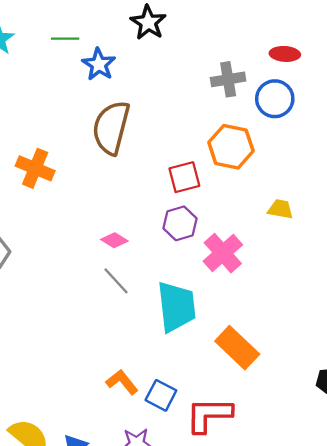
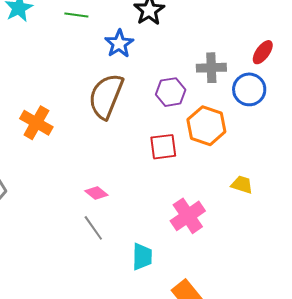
red ellipse: (285, 54) -> (263, 52), turned -65
blue star: (99, 64) -> (119, 44), moved
purple hexagon: (180, 223) -> (171, 92), moved
cyan trapezoid: (176, 307) -> (142, 257), size x0.6

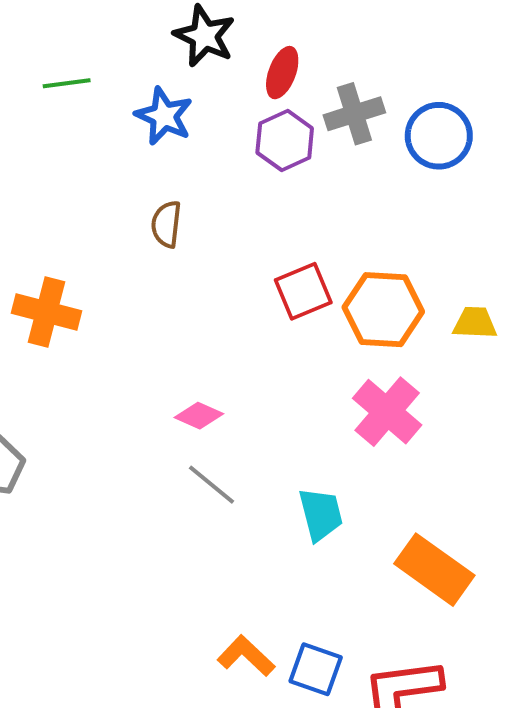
red ellipse: (263, 52) -> (282, 73), moved
purple hexagon: (171, 92) -> (285, 141), moved
brown semicircle: (106, 96) -> (166, 224), size x0.5
orange hexagon: (206, 126) -> (383, 310), moved

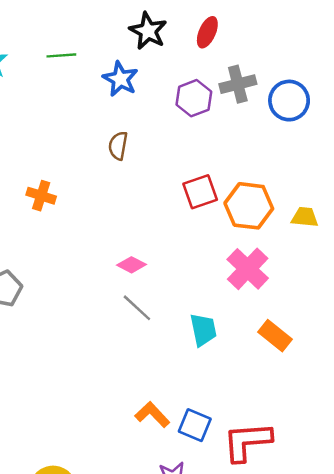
red ellipse: (282, 73) -> (207, 32), moved
orange cross: (46, 312) -> (41, 196), size x0.7
orange rectangle: (434, 570) -> (275, 336), moved, size x0.7

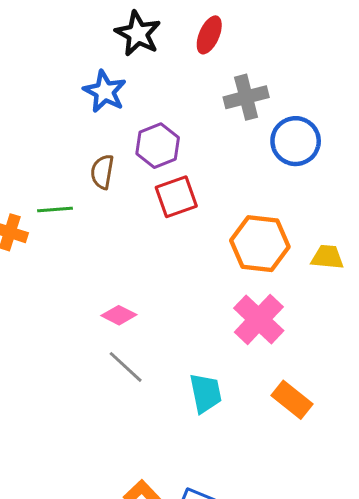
green line: (61, 55) -> (55, 210), moved
purple hexagon: (194, 98) -> (158, 146), moved
blue circle: (289, 101) -> (296, 141), moved
red square: (200, 192) -> (176, 197), moved

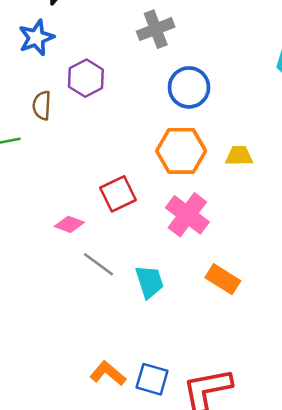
blue star: (105, 91) -> (36, 38), turned 30
blue circle: (296, 141) -> (189, 87), moved
red square: (176, 197) -> (118, 194), moved
gray line: (126, 367) -> (98, 264), moved

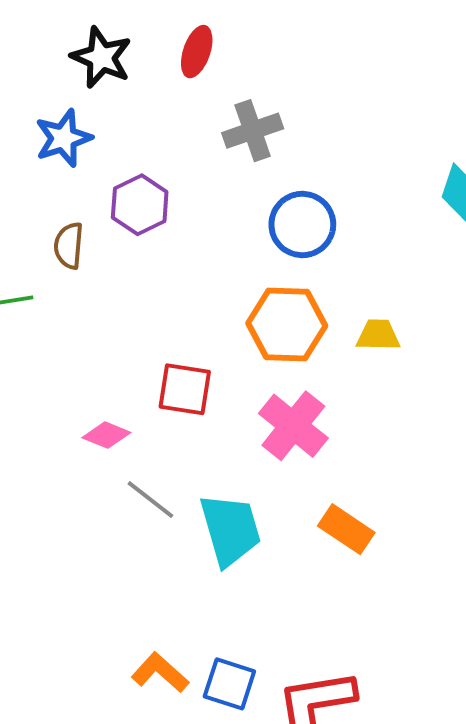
red square: (118, 194) -> (185, 389), turned 33
cyan trapezoid: (150, 282) -> (230, 530), size x1.4

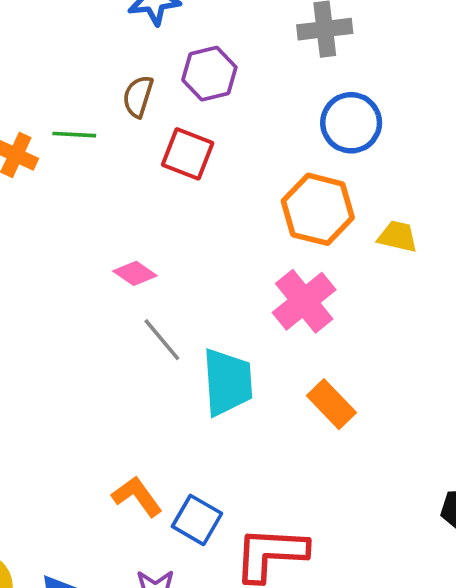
red square: (185, 389) -> (188, 154), moved

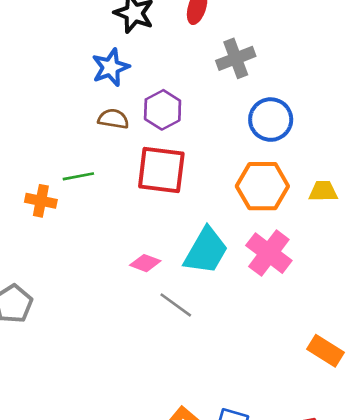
brown semicircle: (138, 96) -> (113, 119), moved, turned 96
red square: (188, 154) -> (161, 170), size x1.4
cyan trapezoid: (228, 382) -> (206, 251), moved, turned 48
orange rectangle: (331, 404) -> (326, 351), moved

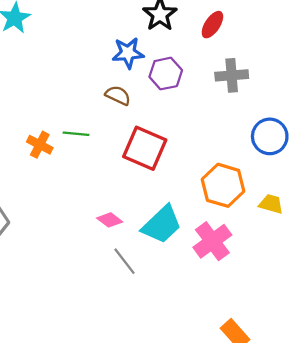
purple hexagon: (163, 110) -> (166, 74), moved
blue circle: (271, 120) -> (270, 136), moved

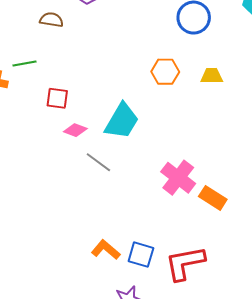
red square: (145, 148) -> (57, 98), moved, size x0.6
orange hexagon: (223, 185) -> (165, 72), size x0.7
pink cross: (212, 241) -> (178, 178), moved

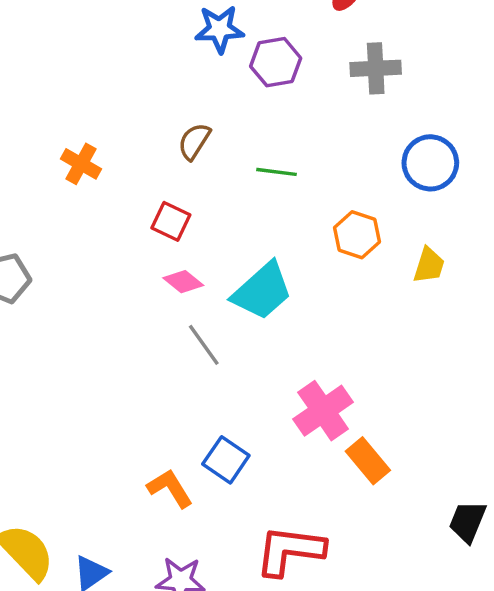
brown semicircle: (51, 20) -> (194, 141), moved, turned -85
green line: (25, 64) -> (277, 172), moved
yellow trapezoid: (212, 76) -> (429, 265), turned 90
blue square: (141, 255) -> (226, 460), moved

